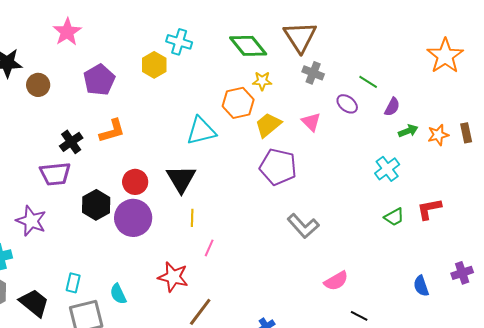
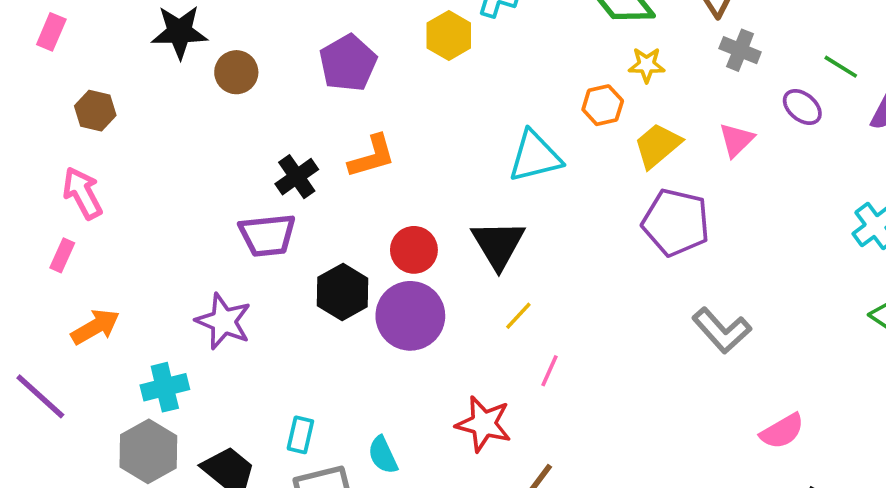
orange hexagon: (238, 103) -> (603, 105), size x0.7
pink triangle: (311, 122) -> (736, 140), turned 30
yellow line: (192, 218) -> (518, 316), turned 42

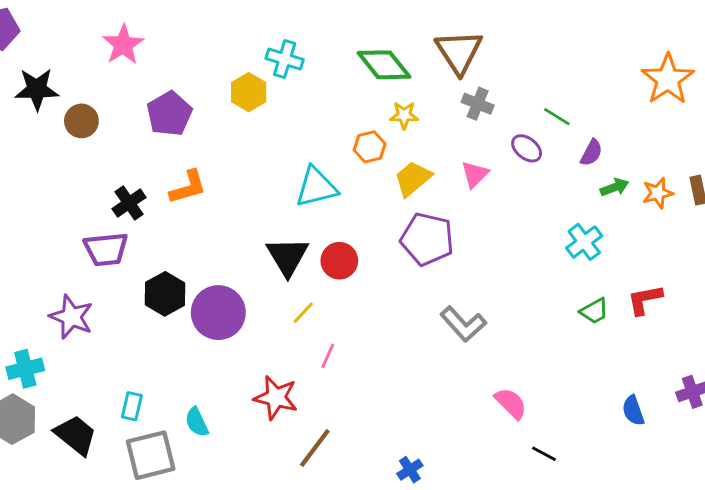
red circle: (414, 250) -> (339, 261), moved
pink semicircle: (782, 431) -> (511, 403), turned -105

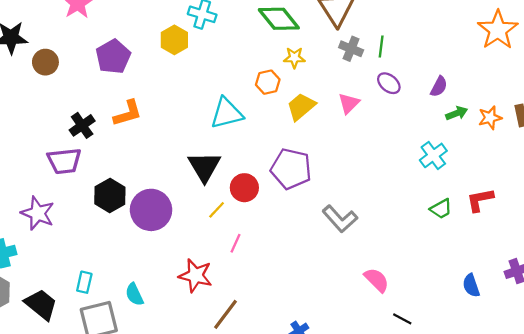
green line: (557, 117) -> (381, 47), moved, turned 65
purple pentagon: (427, 239) -> (291, 169), moved
red circle: (339, 261) -> (244, 188), moved

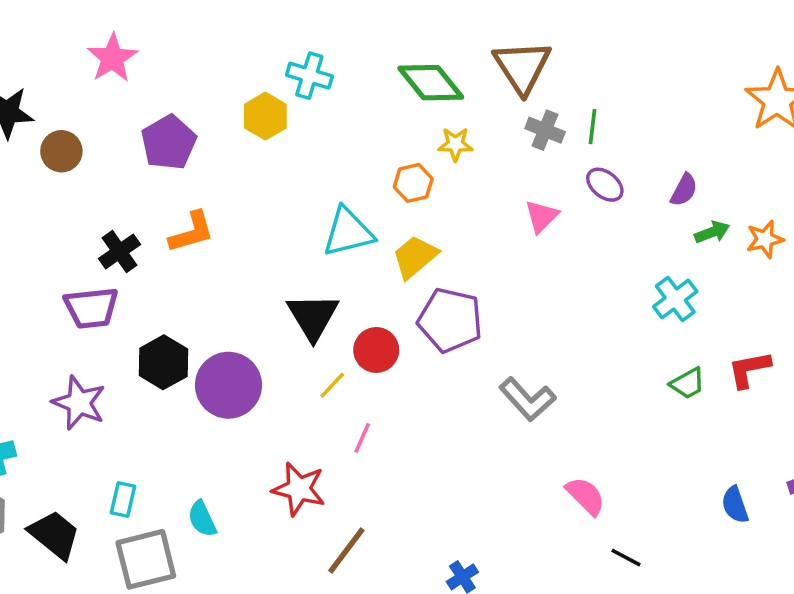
yellow trapezoid: (301, 107) -> (415, 257), moved
purple star: (38, 213) -> (79, 403), moved

